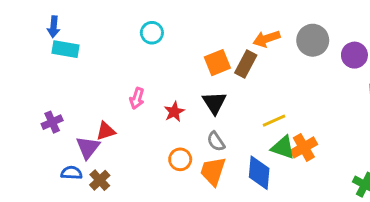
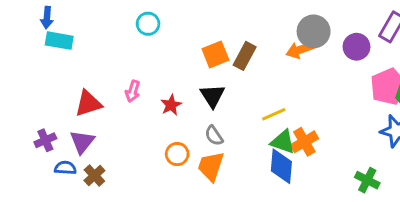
orange arrow: (267, 39) -> (300, 50), moved
purple cross: (52, 122) -> (45, 140), moved
red triangle: (106, 131) -> (88, 103), moved, size x1.4
blue diamond: (259, 173) -> (281, 166), moved

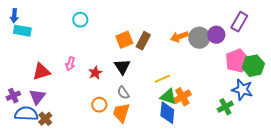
gray circle: (314, 31) -> (199, 38), moved
blue semicircle: (65, 168) -> (26, 114), size x1.6
green cross: (367, 180) -> (225, 107), moved, turned 35

